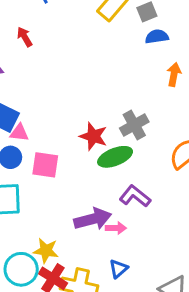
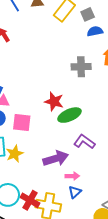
gray cross: (134, 125) -> (81, 67), moved, turned 30
pink arrow: (116, 228) -> (72, 176), moved
yellow star: (46, 251) -> (15, 154), moved, turned -30

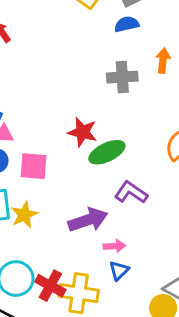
blue semicircle: (95, 31) -> (127, 24), moved

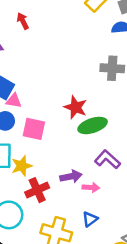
purple arrow: (88, 220) -> (71, 176), size x0.7
pink arrow: (114, 246) -> (91, 187), moved
red cross: (50, 286) -> (37, 190), moved, turned 30

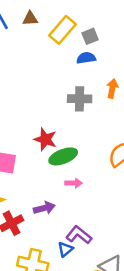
purple L-shape: (107, 159) -> (79, 235), moved
pink arrow: (91, 187) -> (74, 183), moved

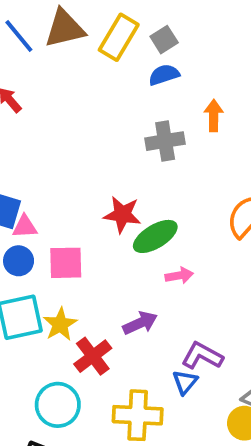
brown triangle: (30, 19) -> (65, 29), size x1.6

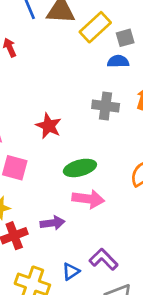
red star: (122, 214) -> (49, 126), moved
pink arrow: (179, 276) -> (88, 199), size x1.6
purple L-shape: (202, 356) -> (104, 259), moved

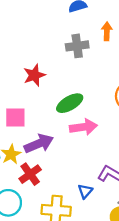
red star: (49, 126) -> (34, 75), turned -30
purple arrow: (52, 223) -> (39, 144), moved, size x1.4

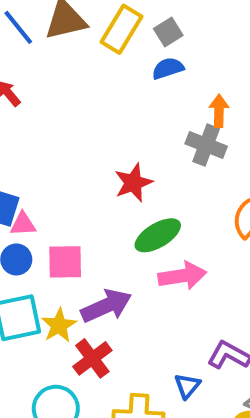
gray cross: (77, 46) -> (206, 145), moved, turned 30
red star: (34, 75) -> (133, 183), moved

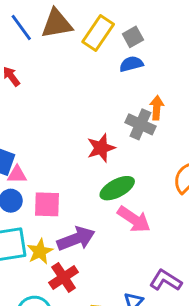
orange arrow: (219, 111) -> (157, 108), moved
gray cross: (206, 145) -> (140, 124), moved
pink arrow: (182, 276) -> (134, 219), turned 40

